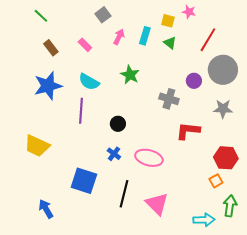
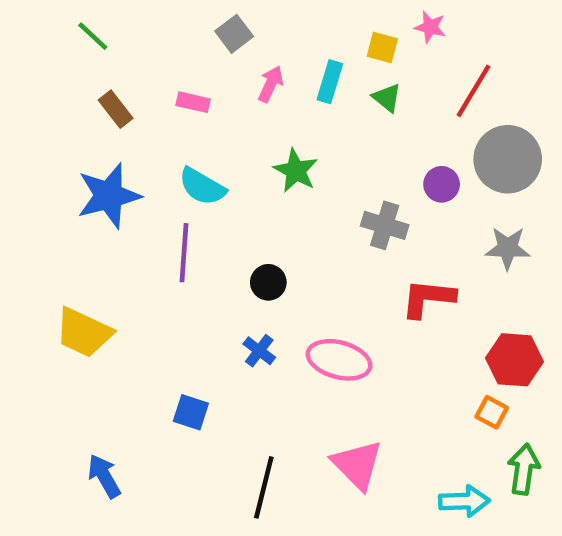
pink rectangle: (85, 45) -> (193, 102), turned -32
blue square: (84, 181) -> (191, 412), size x0.6
orange square: (216, 181) -> (492, 412), turned -32
black line: (124, 194) -> (264, 487), moved

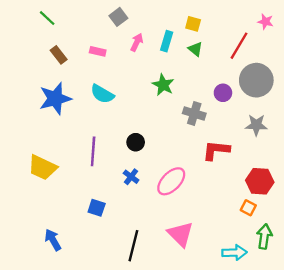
pink star: (430, 27) -> (265, 22), moved
green star: (296, 171) -> (163, 85), moved
purple line: (184, 253) -> (93, 151), moved
pink ellipse: (339, 360) -> (171, 181), turned -60

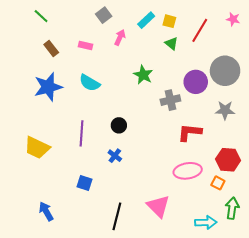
cyan rectangle: (167, 41) -> (146, 20), moved, turned 30
red line: (239, 46) -> (200, 30), moved
purple circle: (223, 93) -> (196, 82), size x1.5
gray cross: (194, 113) -> (170, 100), turned -30
pink ellipse: (171, 181) -> (188, 171), moved, turned 36

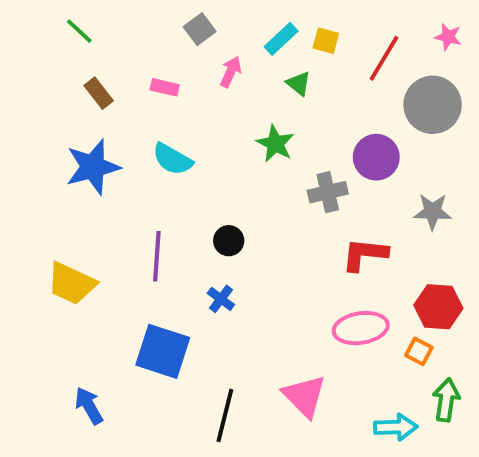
green triangle: (171, 43) -> (299, 83), moved
gray circle: (225, 71) -> (433, 105), moved
blue square: (85, 183) -> (163, 351), size x1.8

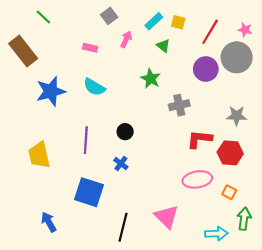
pink star: (448, 37) -> (245, 30), moved
brown rectangle: (99, 93) -> (23, 51), moved, size x1.8
purple circle: (376, 157) -> (206, 69), moved
yellow trapezoid: (71, 283) -> (39, 155), turned 52
red hexagon: (438, 307) -> (230, 153), moved

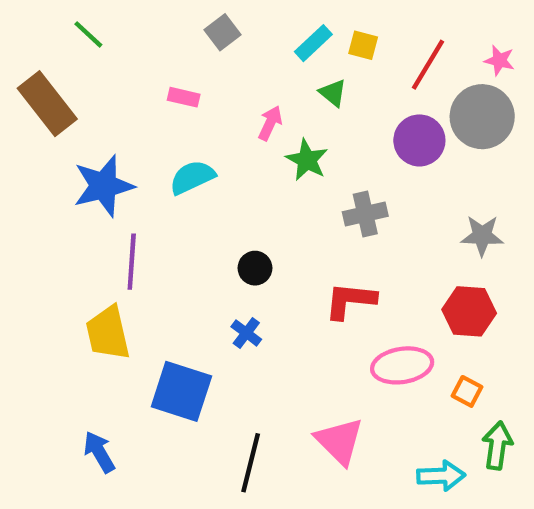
pink arrow: (126, 39) -> (270, 123), moved
cyan semicircle: (94, 87) -> (192, 177), turned 125
red L-shape: (199, 139) -> (350, 301), moved
purple line: (86, 140) -> (132, 262), moved
yellow trapezoid: (39, 155) -> (108, 333), moved

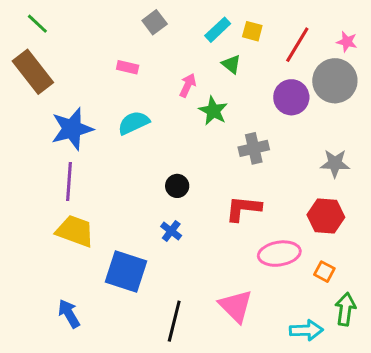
green line: (88, 34) -> (37, 24), moved
purple line: (132, 262) -> (69, 181), moved
yellow trapezoid: (108, 333) -> (75, 231), turned 123

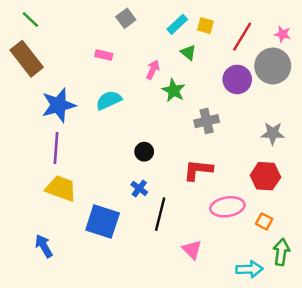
pink triangle: (236, 306) -> (192, 250), size x0.7
blue arrow: (69, 314) -> (44, 246), moved
black line: (174, 321) -> (160, 214), moved

